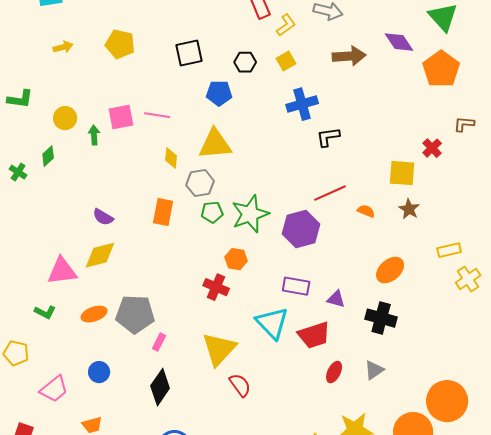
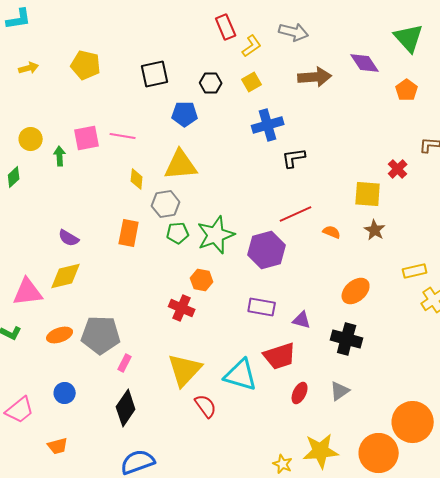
orange pentagon: (441, 69) -> (407, 90), size x0.6
cyan triangle: (272, 323) -> (241, 375), moved, turned -30

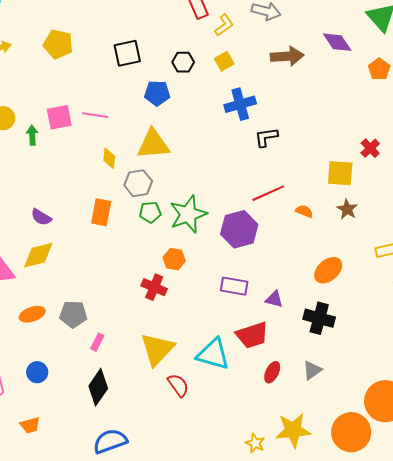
gray pentagon: (101, 335) -> (73, 314), size x0.7

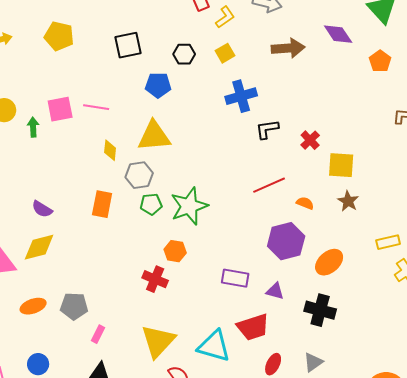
red cross: (370, 148) -> (310, 140), moved
purple hexagon: (239, 229) -> (286, 241), moved

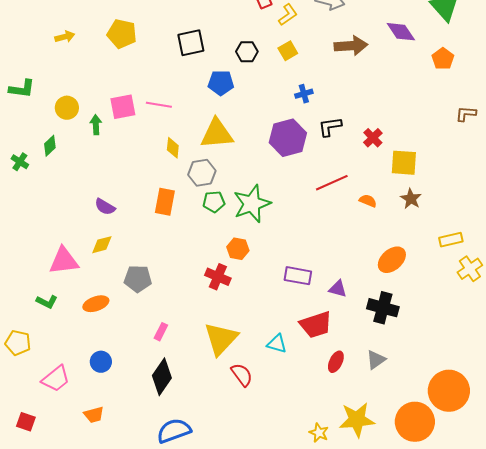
blue cross: (241, 96) -> (304, 94), size x0.6
purple hexagon: (286, 241) -> (288, 138), moved
yellow diamond: (39, 247) -> (102, 245), size x0.7
gray pentagon: (74, 306) -> (138, 279), moved
cyan triangle: (214, 346) -> (277, 344), size x0.6

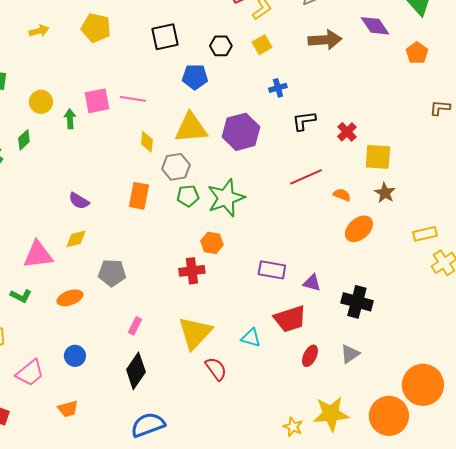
purple hexagon: (288, 138) -> (241, 132), moved
orange ellipse: (392, 260) -> (359, 229), moved
red cross: (218, 277) -> (192, 271), turned -30

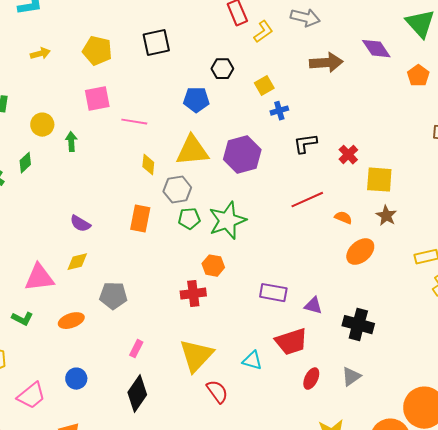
black square: (165, 37) -> (156, 43), moved
yellow square: (262, 45) -> (264, 86), moved
pink square: (97, 101) -> (97, 99), moved

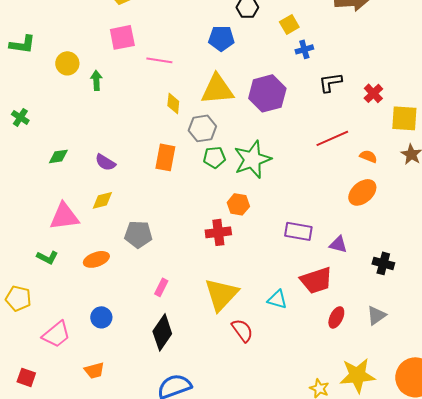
green diamond: (25, 163) -> (58, 156), moved, turned 35
orange ellipse: (360, 252) -> (362, 192), moved
black cross: (358, 325) -> (383, 263), size x0.7

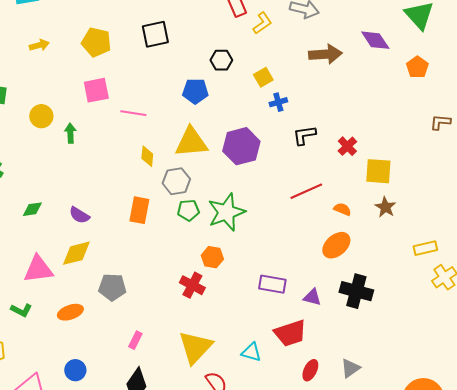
yellow diamond: (102, 200) -> (76, 253), size x1.4
red cross: (218, 232) -> (192, 285), turned 35
black cross: (383, 263) -> (356, 291), moved, size x1.5

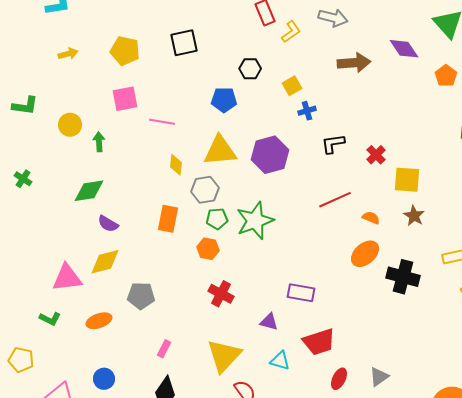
green diamond: (32, 209) -> (89, 191), moved, size x1.5
orange hexagon: (212, 257) -> (208, 249), moved
black cross: (356, 291) -> (403, 277), moved
purple triangle: (312, 297) -> (269, 322), moved

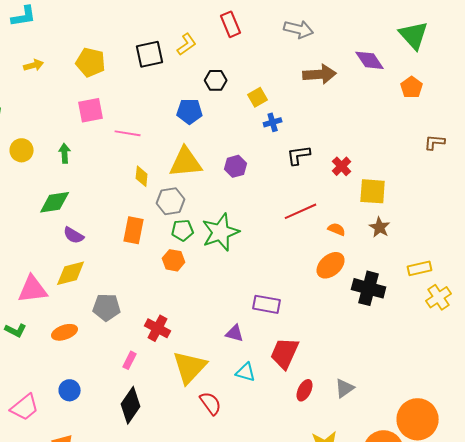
yellow L-shape: (291, 32) -> (187, 44), moved
yellow circle: (70, 125) -> (22, 150), moved
purple hexagon: (270, 155) -> (236, 166), size x0.6
red cross: (221, 294) -> (158, 328), moved
red trapezoid: (319, 342) -> (285, 353), turned 132

